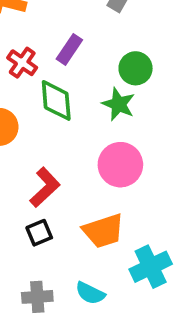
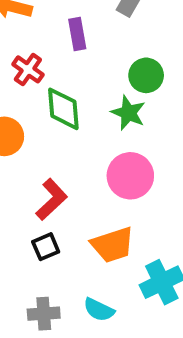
purple rectangle: (69, 49) -> (77, 34), moved, turned -44

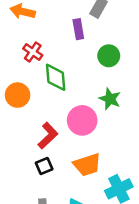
purple rectangle: (77, 34) -> (78, 29), moved
green star: (128, 113) -> (110, 99), moved
pink circle: (130, 176) -> (82, 120), moved

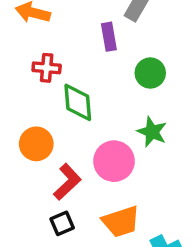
red cross: (33, 52) -> (47, 68), turned -30
orange circle: (18, 95) -> (36, 144), moved

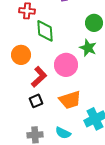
green circle: (150, 73) -> (94, 23), moved

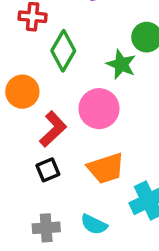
green diamond: (45, 31) -> (63, 51), turned 35
green star: (88, 48) -> (121, 64), moved

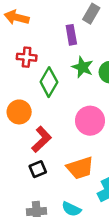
green star: (121, 64) -> (83, 67), moved
pink circle: (99, 109) -> (90, 121), moved

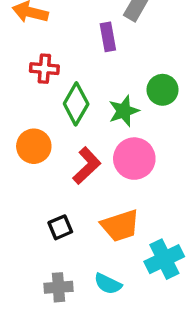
green star: (83, 67) -> (124, 111), moved, turned 30
red L-shape: (41, 139) -> (87, 166), moved

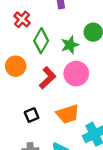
red cross: (44, 69) -> (22, 19), turned 35

